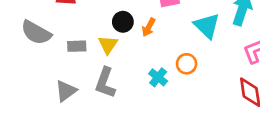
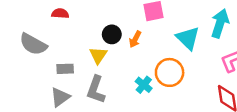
gray rectangle: (77, 46) -> (65, 69), moved
orange circle: (187, 64) -> (170, 72), size x1.5

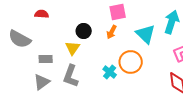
orange arrow: (135, 39) -> (112, 32), moved

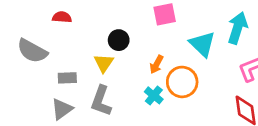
orange arrow: (112, 32) -> (156, 64), moved

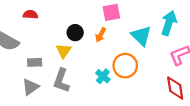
orange arrow: (156, 64) -> (101, 35), moved

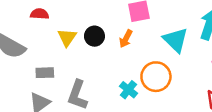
yellow triangle: (63, 51) -> (67, 37), moved

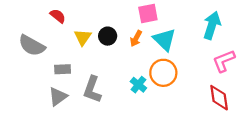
red semicircle: (40, 14) -> (58, 16), turned 35
cyan triangle: (176, 40) -> (165, 40), moved

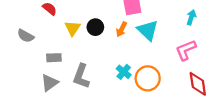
cyan arrow: (212, 25) -> (191, 17), size x0.6
gray semicircle: (32, 46) -> (26, 36), size x0.7
pink L-shape: (224, 61) -> (186, 50), moved
orange circle: (163, 73) -> (148, 78), moved

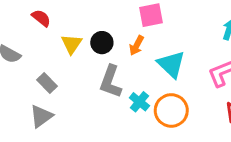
cyan triangle: (148, 30) -> (171, 64), moved
gray rectangle: (54, 58) -> (47, 83), turned 48
gray L-shape: (81, 76) -> (111, 82), moved

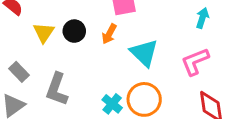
gray L-shape: (111, 82) -> (57, 89), moved
cyan cross: (139, 102) -> (112, 104), moved

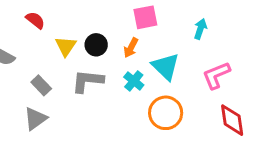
cyan arrow: (202, 18) -> (200, 29), moved
gray L-shape: (57, 89) -> (87, 81), moved, turned 76
cyan cross: (112, 104) -> (134, 81), moved

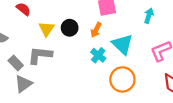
gray L-shape: (87, 81) -> (40, 55), moved
gray rectangle: (41, 85) -> (16, 63), moved

